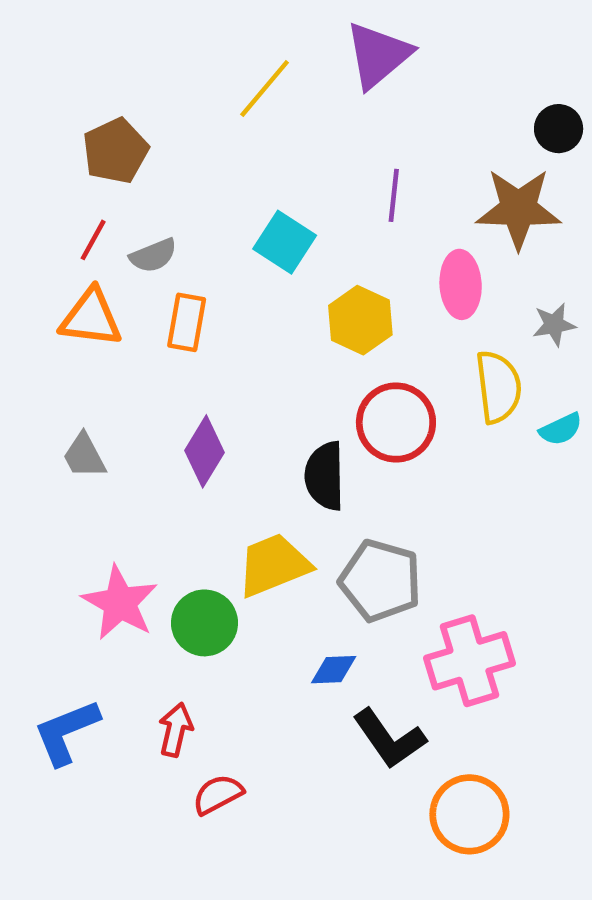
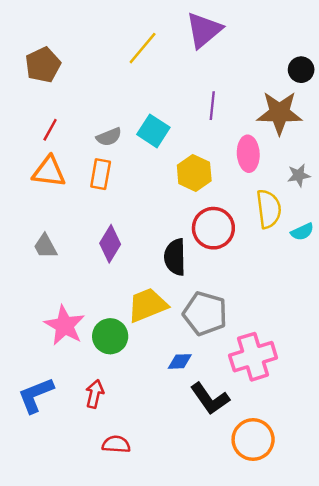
brown pentagon: (115, 151) -> (43, 65), moved
gray semicircle: (153, 255) -> (109, 137), moved
red semicircle: (218, 794) -> (116, 444), moved, turned 32

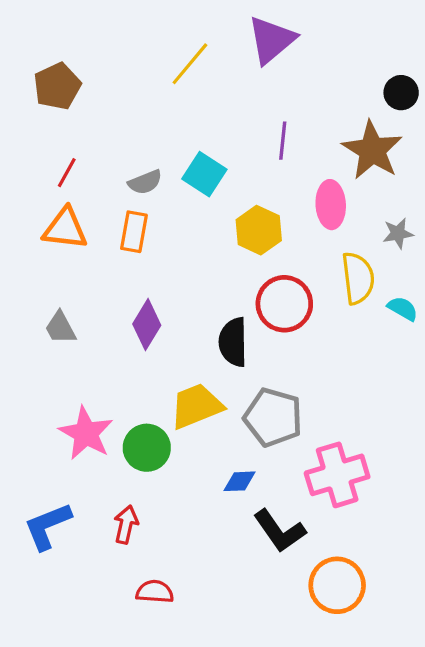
brown star: (279, 113) -> (372, 150), turned 30
cyan semicircle: (302, 232) -> (403, 309), turned -125

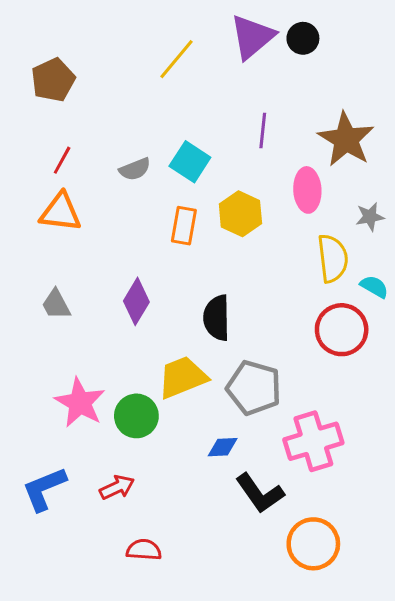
black circle: (401, 93) -> (303, 38), moved
orange rectangle: (134, 232) -> (184, 226), moved
red circle: (284, 304) -> (342, 330), moved
red arrow: (126, 524) -> (117, 487), turned 52

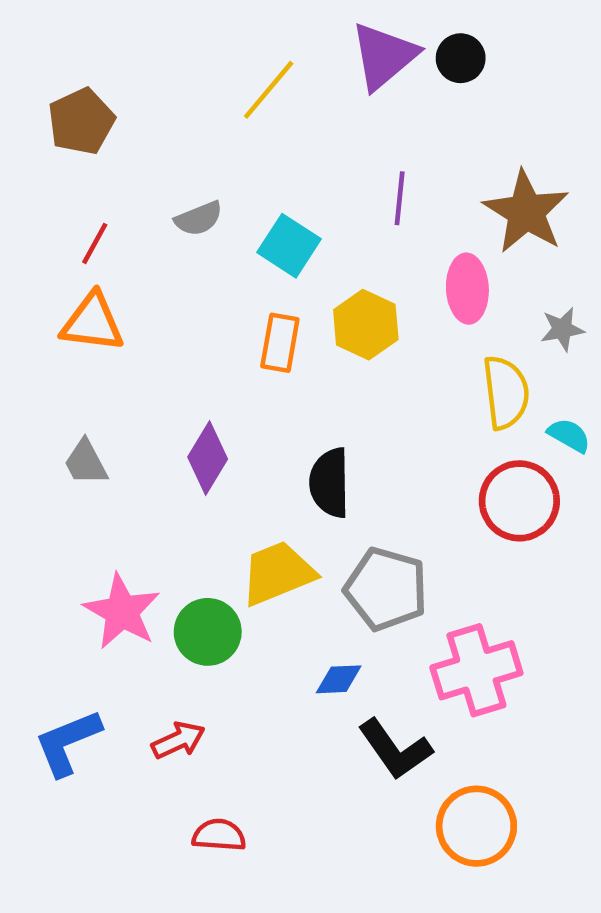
gray semicircle: (135, 169) -> (199, 219), moved

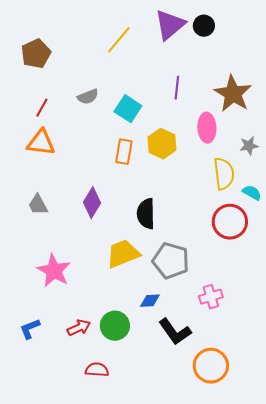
green circle: (208, 632) -> (115, 326), moved
pink cross: (476, 670) -> (211, 297), size x0.6
blue L-shape: (68, 743) -> (30, 329), size x0.7

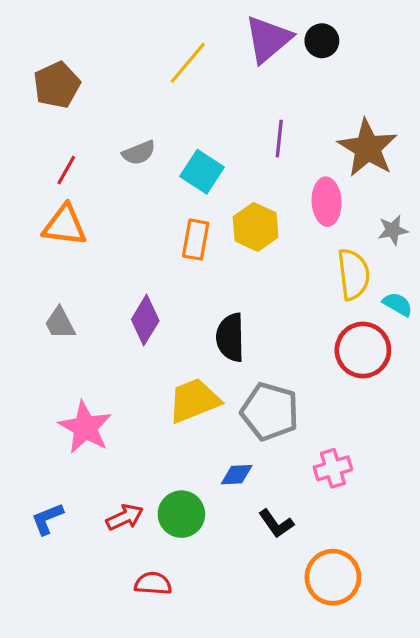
black L-shape: (175, 332) -> (276, 524), size x0.7

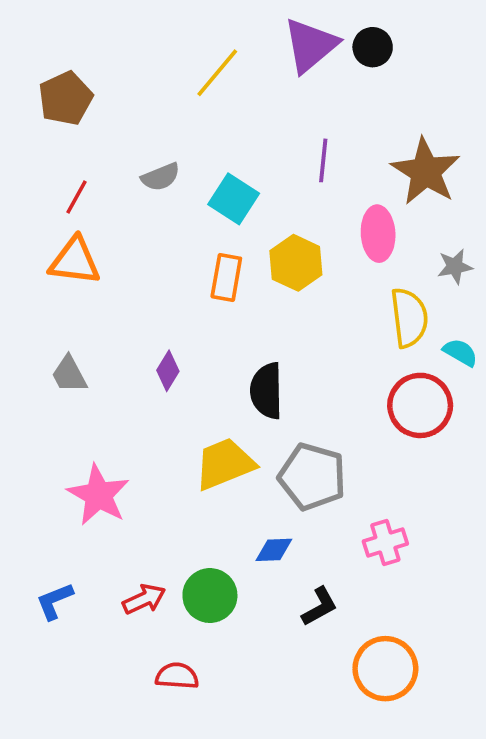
purple diamond: (145, 320) -> (168, 371), size x0.7
black L-shape: (276, 524) -> (320, 606), turned -84

